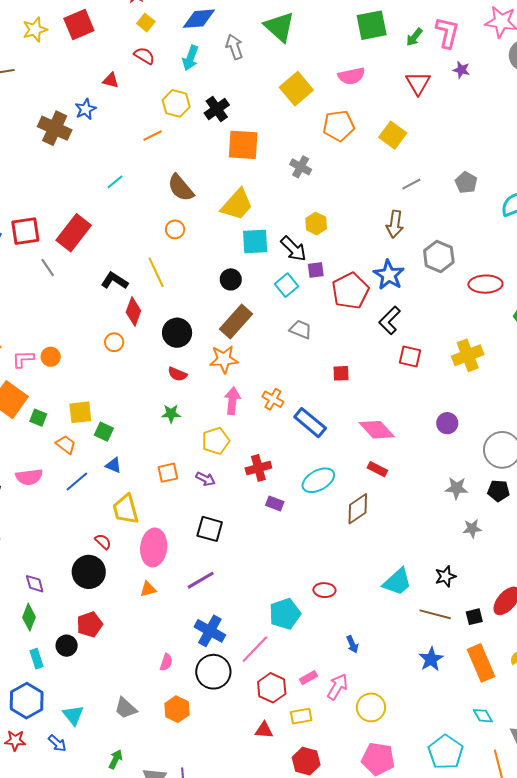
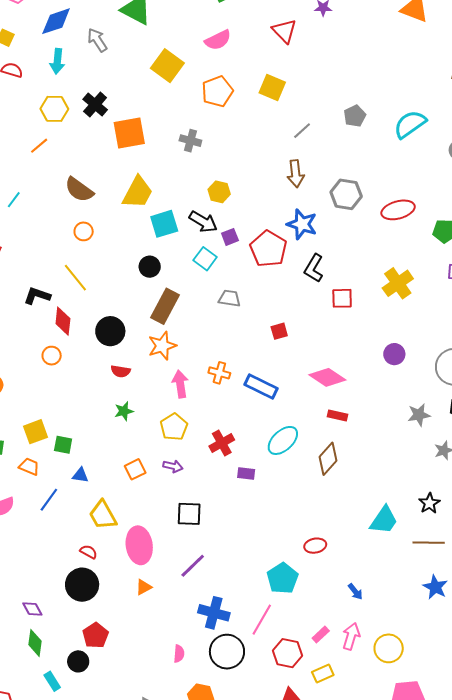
gray pentagon: (466, 183) -> (355, 116), turned 30

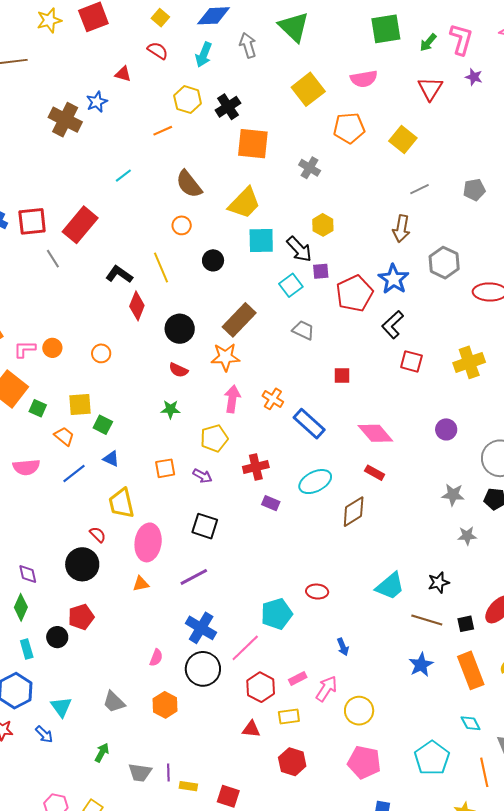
black circle: (150, 267) -> (213, 260), moved
orange circle: (52, 356) -> (101, 353), moved

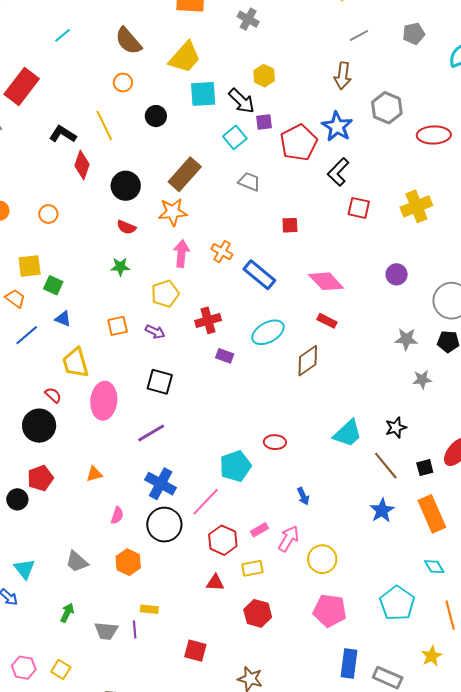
orange triangle: (141, 584) -> (94, 474), moved
brown line: (427, 620) -> (386, 466), turned 36
yellow rectangle: (188, 786) -> (149, 609), moved

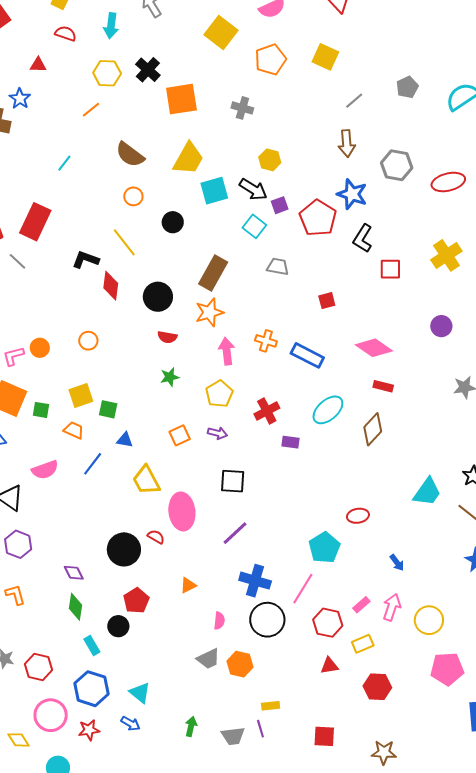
red semicircle: (53, 395) -> (156, 537), moved
gray trapezoid: (77, 562) -> (208, 659), moved, turned -55

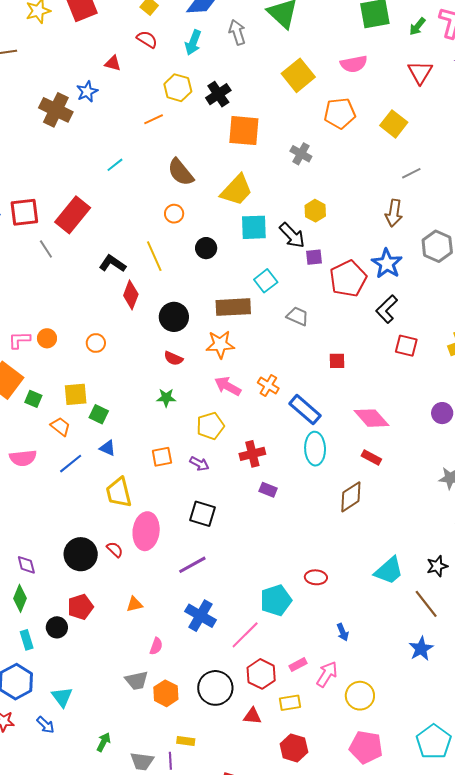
cyan square: (254, 226) -> (266, 281), moved
brown rectangle: (213, 273) -> (233, 307), turned 44
pink arrow: (227, 351) -> (228, 386), turned -68
cyan ellipse: (328, 410) -> (315, 449), moved, turned -64
black circle: (267, 620) -> (215, 688), moved

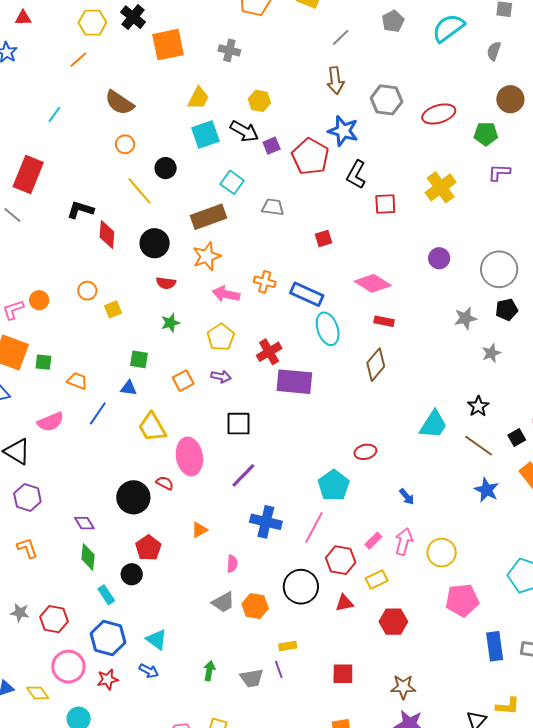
yellow trapezoid: (237, 190) -> (198, 98), moved, size x0.7
yellow line: (154, 256) -> (139, 191), moved
yellow square: (76, 394) -> (113, 309), moved, size x0.7
green square: (99, 414) -> (139, 359), moved
purple rectangle: (268, 490) -> (294, 382), size x2.0

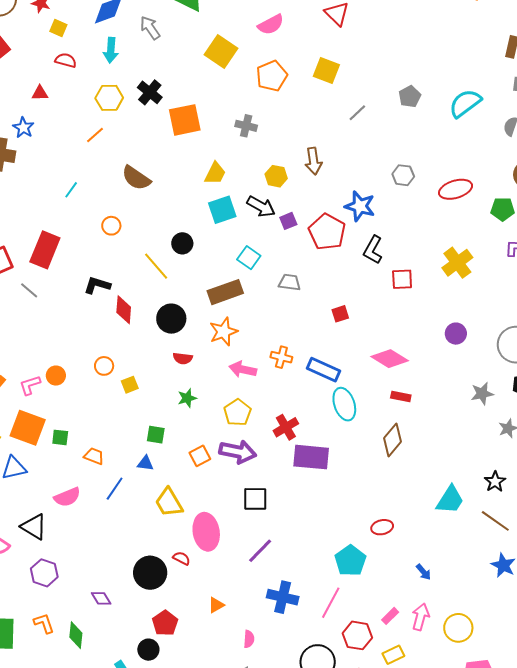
brown arrow: (335, 81) -> (313, 161), moved
gray hexagon: (386, 100) -> (403, 175), size x0.7
orange circle: (125, 144) -> (111, 226), moved
purple arrow: (221, 377) -> (238, 452), size x1.8
green diamond: (88, 557) -> (76, 635), moved

